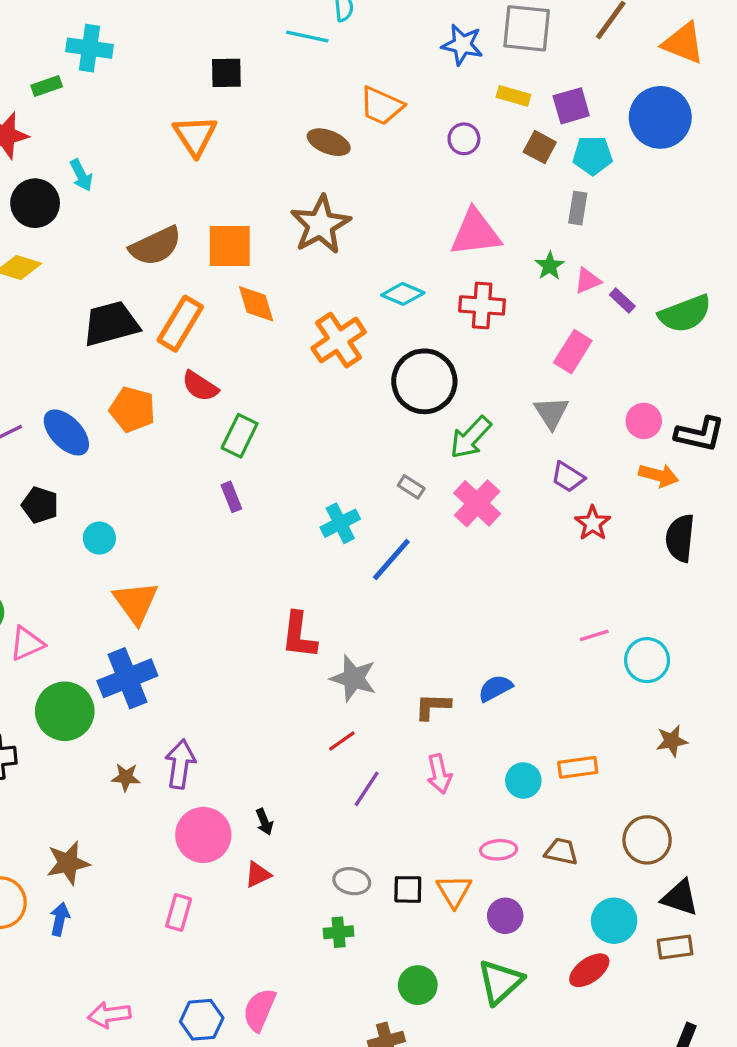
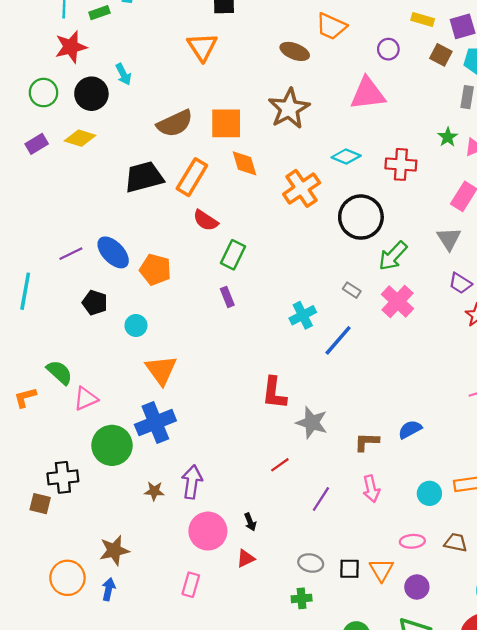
pink triangle: (475, 233) -> (368, 94), moved
orange pentagon: (132, 409) -> (155, 270), moved
red line: (342, 741) -> (280, 465), moved

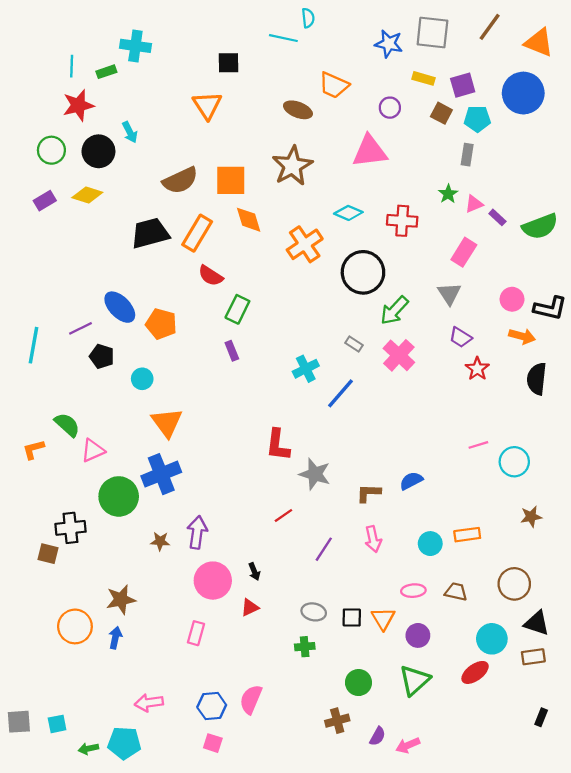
purple line: (71, 254) -> (81, 328), moved

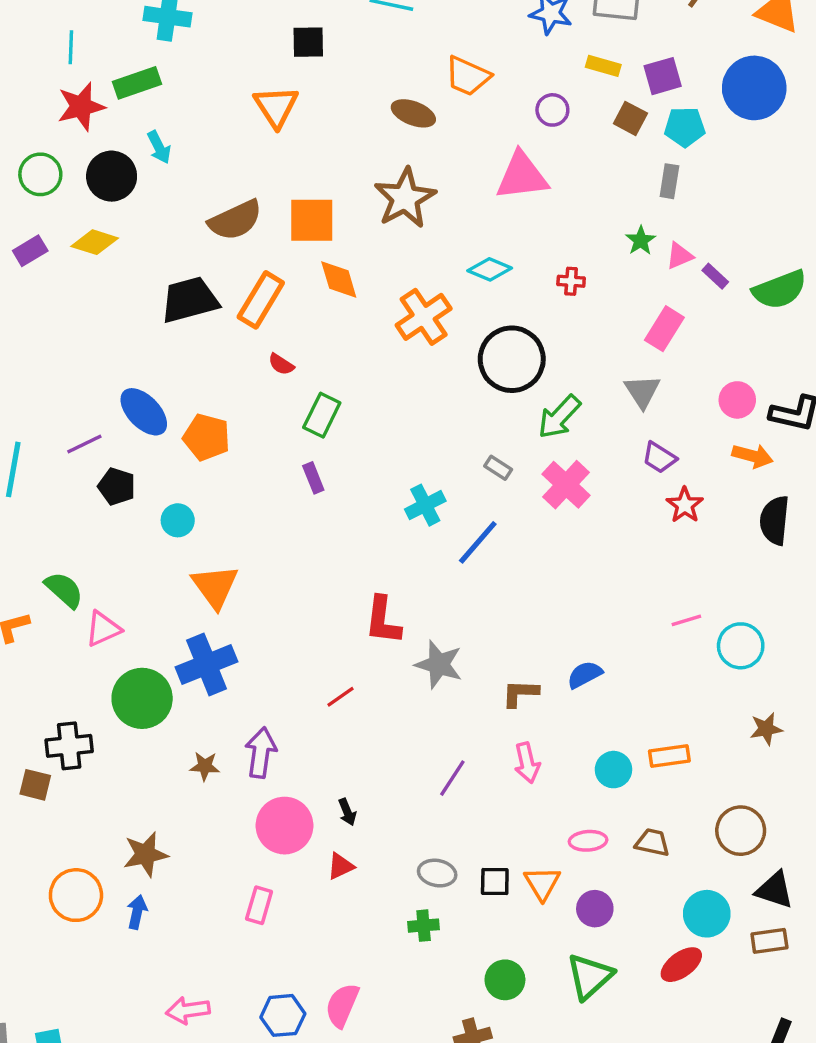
green rectangle: (106, 72) -> (137, 83), moved, size x1.5
red cross: (402, 221) -> (571, 281), size x0.6
red semicircle: (211, 276) -> (281, 364), size x0.7
red line: (283, 516) -> (340, 697), moved

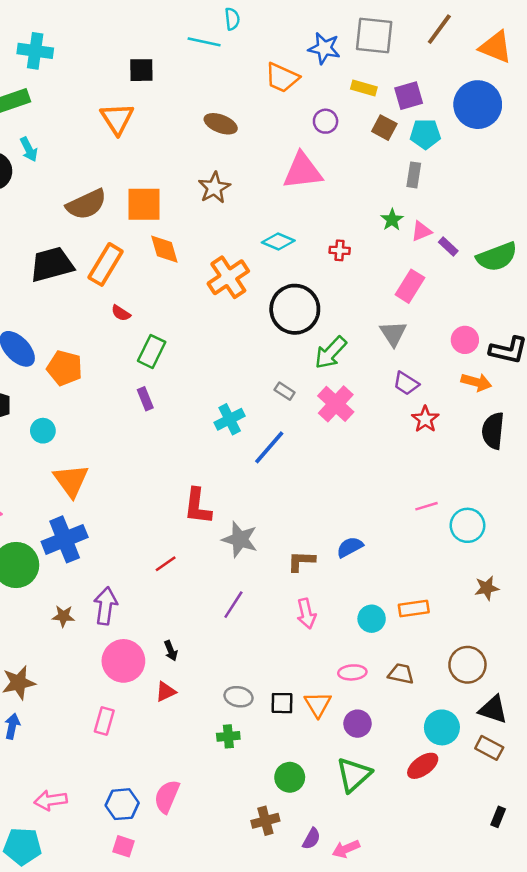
orange trapezoid: (468, 76) -> (282, 78), moved
brown star: (405, 198) -> (214, 188), size x0.7
purple line: (452, 778) -> (233, 605), moved
brown rectangle: (769, 941) -> (489, 748), turned 36

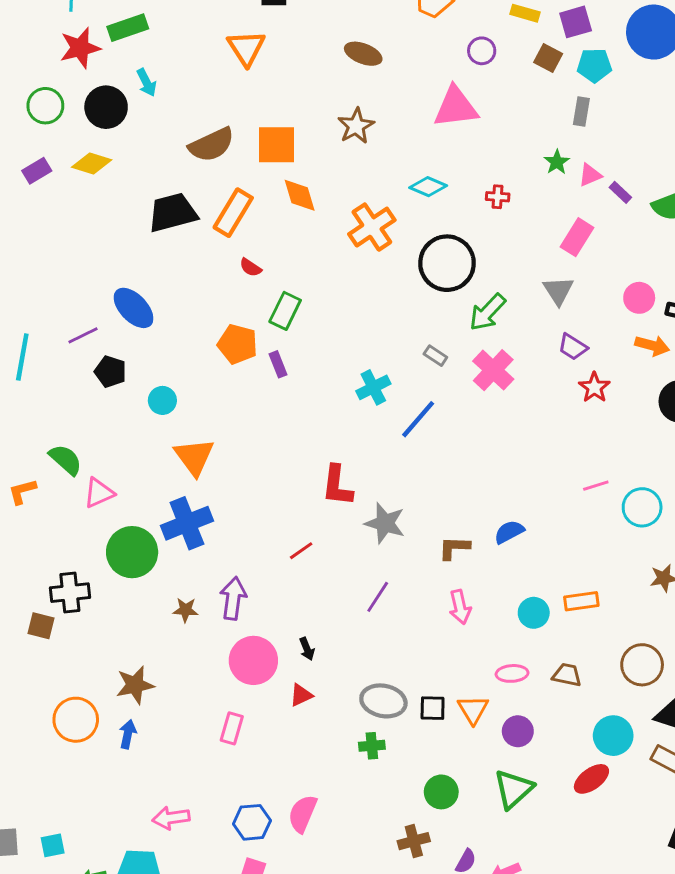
orange pentagon: (65, 368) -> (238, 344), moved
gray ellipse: (239, 697) -> (383, 701), size x1.4

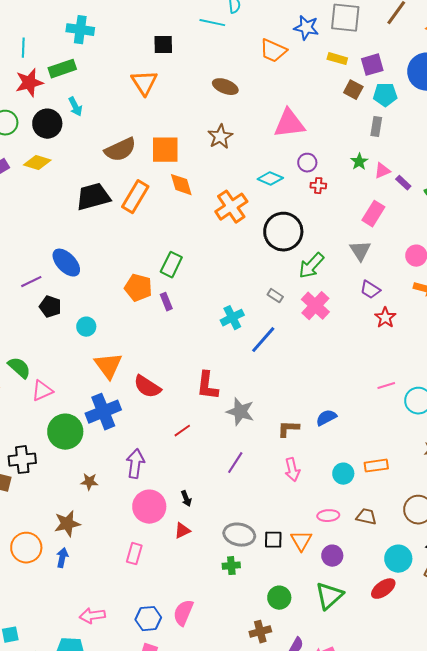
purple circle: (482, 51) -> (307, 163), moved
red semicircle: (251, 268) -> (147, 387), moved, size x1.8
brown star: (186, 610) -> (89, 482), moved

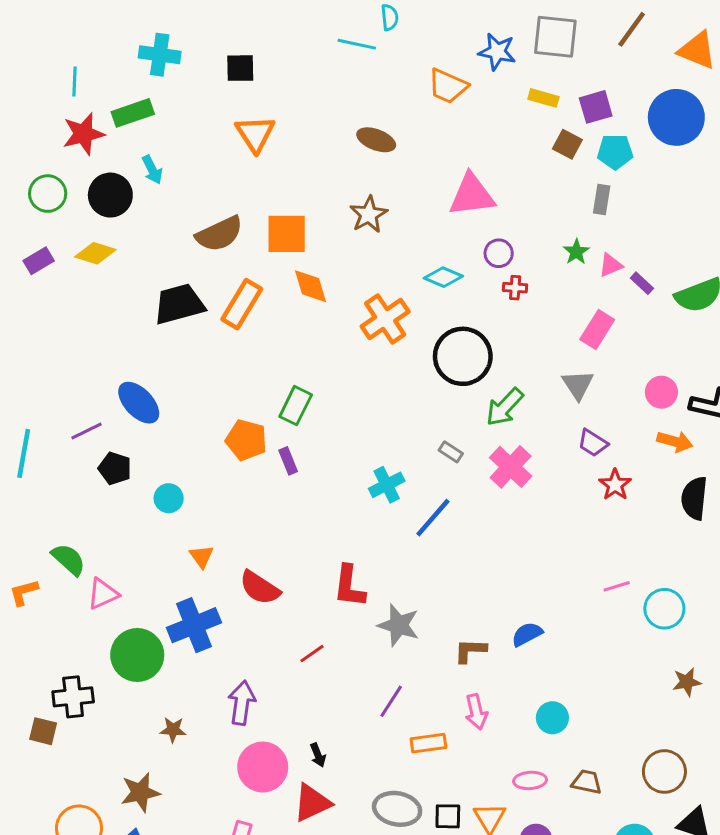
black square: (163, 45) -> (240, 68), moved
orange triangle: (108, 366) -> (201, 556), size x0.6
orange rectangle: (376, 466) -> (428, 743), moved
red triangle: (182, 531) -> (312, 803), size x1.6

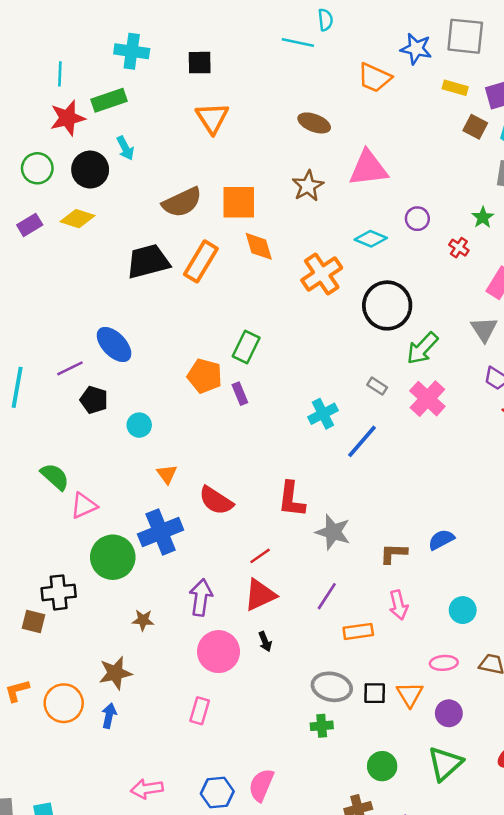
pink triangle: (472, 195) -> (368, 168), moved
red cross: (515, 288) -> (459, 248), moved, turned 30
orange L-shape: (24, 592) -> (17, 691), moved
red triangle: (312, 803) -> (260, 595), moved

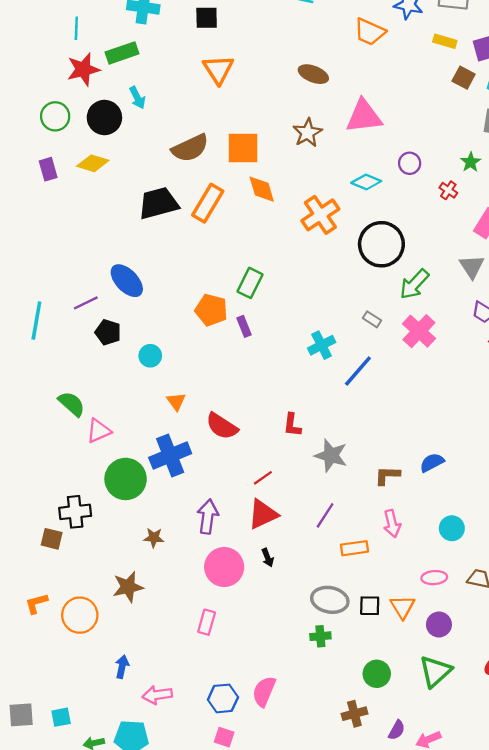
purple rectangle: (30, 225) -> (48, 169), turned -75
red L-shape: (291, 499) -> (292, 425), size x0.7
blue arrow: (109, 716) -> (122, 667), moved

